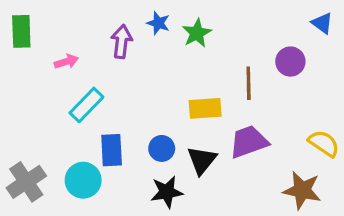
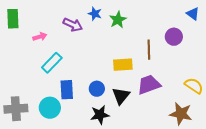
purple arrow: (122, 41) -> (73, 25), turned 108
gray cross: (26, 182) -> (16, 109), turned 30

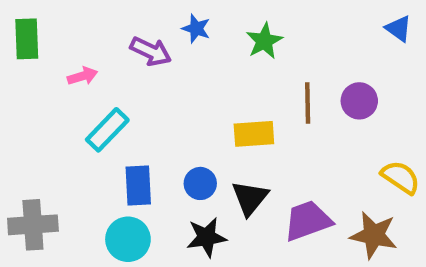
green star: (118, 20) -> (264, 41), moved
purple circle: (174, 37) -> (359, 101), moved
purple trapezoid: (149, 85) -> (308, 221), moved
cyan circle: (50, 108) -> (128, 239), moved

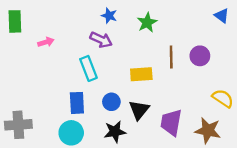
purple arrow: (151, 51) -> (101, 40), moved
cyan rectangle: (107, 130) -> (88, 68), moved, turned -65
purple trapezoid: (308, 221) -> (171, 122), turned -60

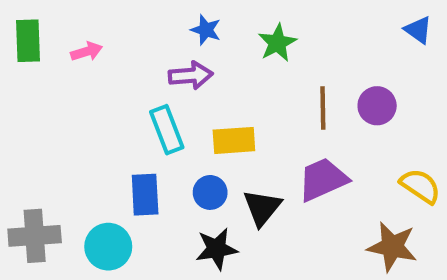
purple arrow: (101, 40) -> (191, 75), turned -30
pink arrow: (46, 42) -> (87, 52), moved
yellow rectangle: (141, 74) -> (234, 140), moved
purple trapezoid: (171, 122) -> (323, 179), moved, turned 56
cyan circle: (71, 133) -> (108, 247), moved

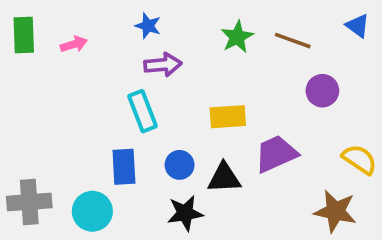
blue star: (206, 30) -> (148, 26), moved
brown line: (323, 108) -> (293, 41), moved, turned -69
yellow rectangle: (234, 140) -> (228, 117), moved
black triangle: (262, 208) -> (224, 178), turned 48

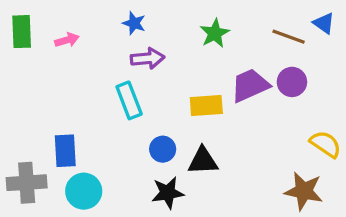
brown line: (293, 41) -> (289, 37), moved
purple trapezoid: (276, 154) -> (250, 85), moved
blue rectangle: (124, 167) -> (65, 151), moved

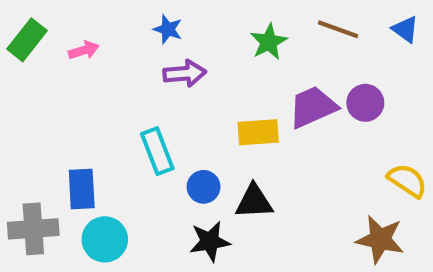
green rectangle: (22, 32) -> (27, 40), turned 40
brown line: (289, 37) -> (338, 29), moved
cyan rectangle: (129, 100) -> (157, 151), moved

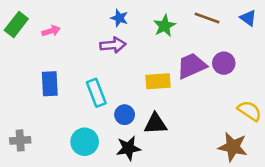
blue star: (168, 29) -> (119, 18), moved
blue rectangle: (82, 189) -> (50, 84), moved
gray cross: (33, 229) -> (20, 140), size x0.7
cyan circle: (105, 239) -> (85, 142), moved

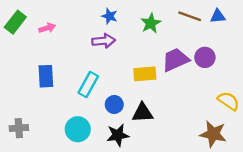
blue triangle: (248, 18) -> (218, 16), moved, turned -42
cyan rectangle: (96, 93) -> (88, 84), turned 50

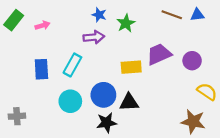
green star: (151, 23) -> (126, 23), moved
purple circle: (205, 57) -> (192, 61), moved
cyan rectangle: (88, 84) -> (72, 65), moved
blue circle: (114, 105) -> (103, 95), size x1.5
cyan circle: (78, 129) -> (70, 101), moved

